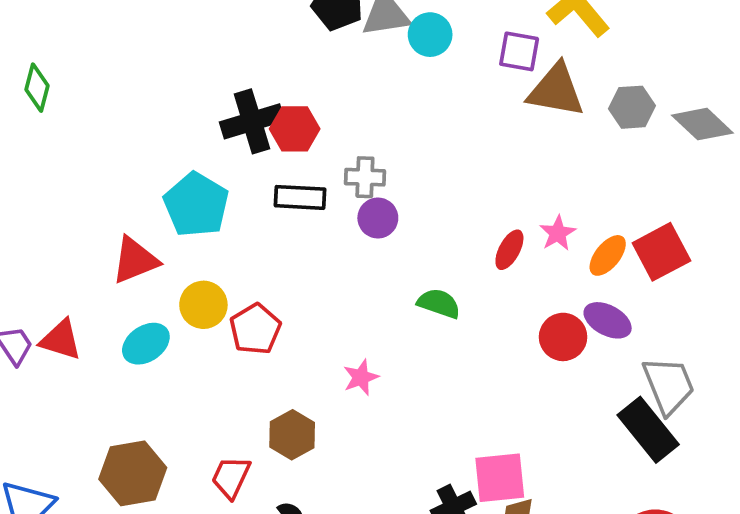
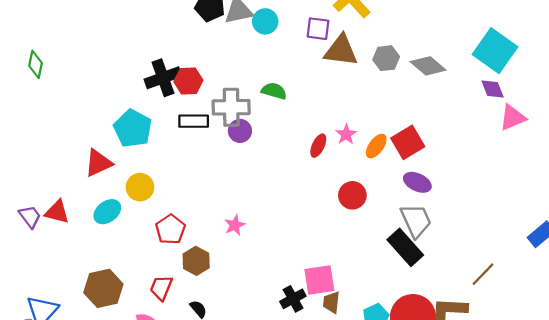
gray cross: (365, 177) -> (231, 107), size x1.6
green semicircle: (439, 303) -> (274, 91), moved
purple ellipse: (608, 320) -> (417, 182), moved
red pentagon: (255, 329) -> (170, 229), moved

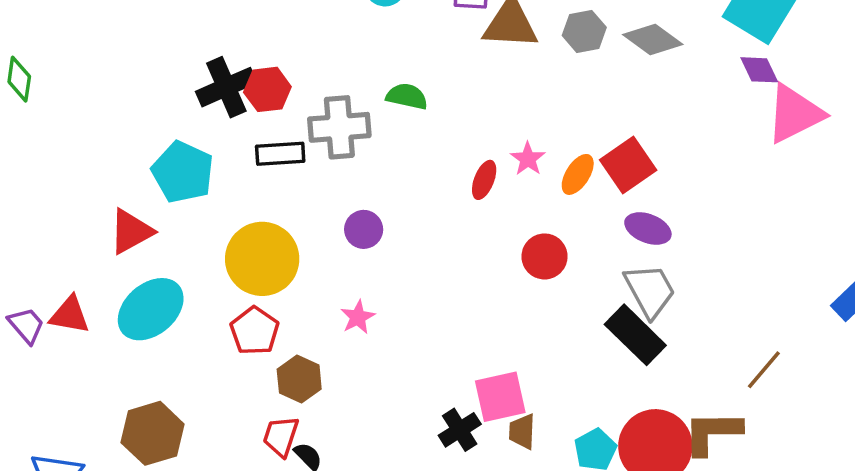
pink triangle: (513, 118) -> (795, 114), size x1.4
purple circle: (240, 131) -> (364, 229), moved
yellow circle: (140, 187) -> (262, 259), moved, size x1.6
cyan ellipse: (107, 212) -> (151, 309), size x1.5
red trapezoid: (161, 288) -> (281, 436), moved

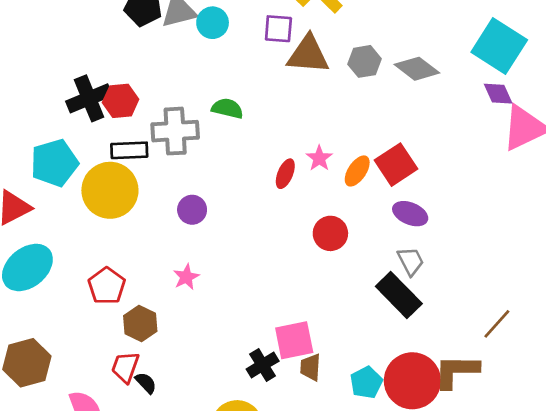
cyan pentagon: (183, 172) -> (54, 163), turned 30
yellow circle: (262, 259) -> (110, 190), moved
gray trapezoid: (650, 291) -> (411, 261), size x0.7

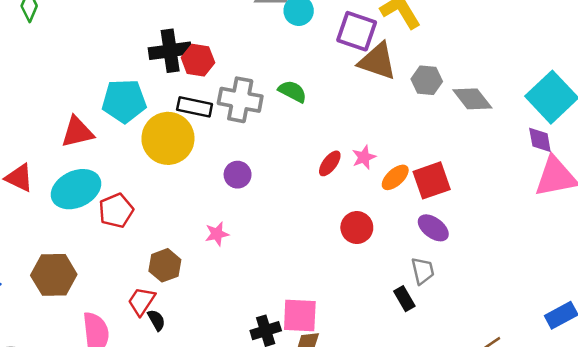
purple square: (278, 29) -> (357, 31), size x1.4
red pentagon: (107, 286) -> (116, 211), moved
black rectangle: (399, 295) -> (404, 299), size x0.6

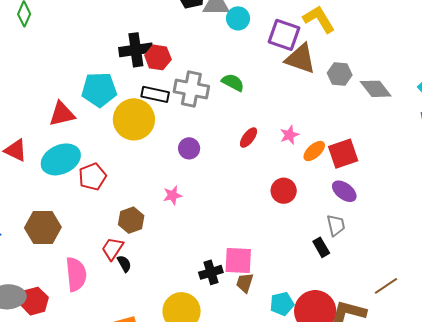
red ellipse: (330, 163) -> (249, 138), moved

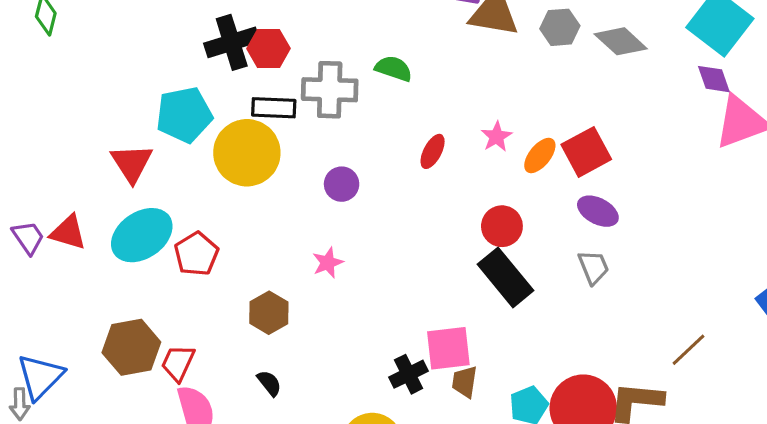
red triangle: (62, 114) -> (132, 163), turned -40
black rectangle: (321, 247) -> (505, 277), moved, size x1.8
red trapezoid: (112, 249) -> (178, 363), moved

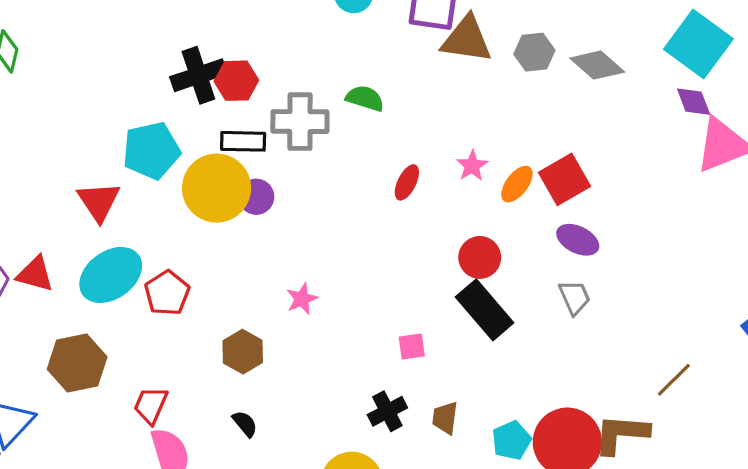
purple circle: (342, 184) -> (256, 197), moved
brown hexagon: (131, 347) -> (77, 363), moved
pink square: (448, 348) -> (412, 347), moved, size x0.6

